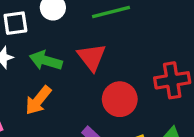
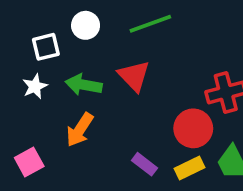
red circle: (120, 99) -> (193, 128), moved

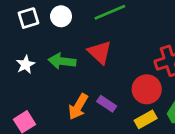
white square: (46, 47) -> (28, 18), moved
orange arrow: (80, 130) -> (78, 107), moved
purple rectangle: (144, 164) -> (107, 104), moved

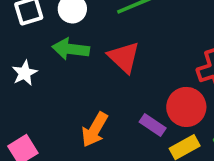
green arrow: (62, 61) -> (71, 49), moved
purple rectangle: (107, 104) -> (153, 125), moved

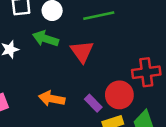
orange arrow: (95, 130) -> (52, 99), turned 60

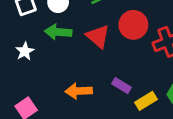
red circle: (119, 95) -> (133, 25), moved

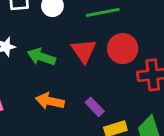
green arrow: (58, 32) -> (41, 57), moved

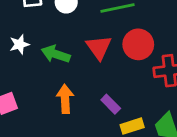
orange arrow: (50, 101) -> (65, 99), turned 76

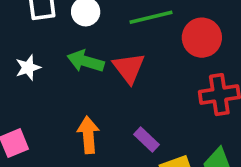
red circle: (138, 44) -> (202, 38), moved
green arrow: (56, 54) -> (86, 61), moved

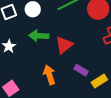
red triangle: (129, 68) -> (64, 45), moved, turned 42

